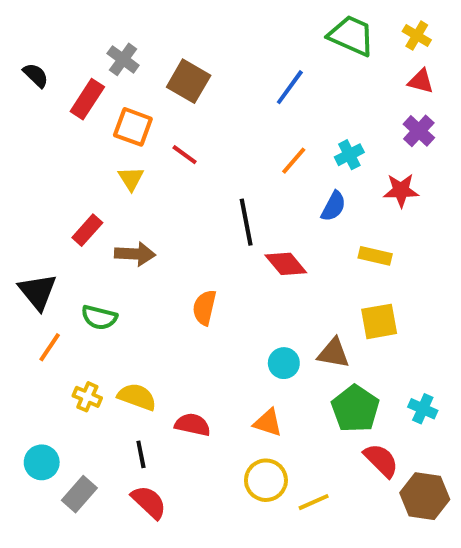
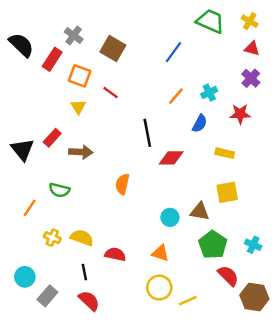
black semicircle: (36, 75) -> (21, 45), size x1.6
red diamond: (286, 264) -> (171, 158), turned -50
black triangle: (38, 292) -> (22, 150), moved

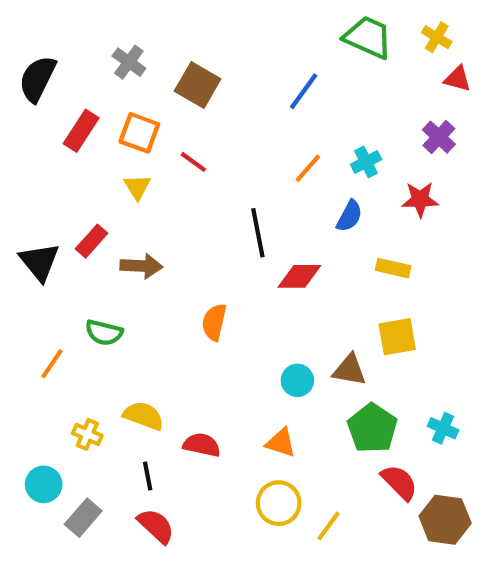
black semicircle: (21, 45) -> (37, 79), turned -108
red triangle: (252, 49) -> (458, 79), moved
red rectangle: (52, 59) -> (81, 131), moved
yellow cross: (52, 238) -> (87, 434), moved
yellow line: (188, 301) -> (329, 526), turned -30

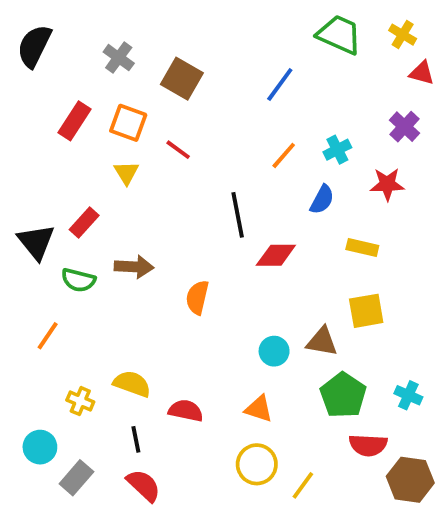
black semicircle: (37, 79) -> (34, 46), moved
brown arrow: (141, 266) -> (134, 267), moved
green semicircle: (104, 333) -> (78, 280), moved
red semicircle: (399, 482) -> (368, 445), turned 138

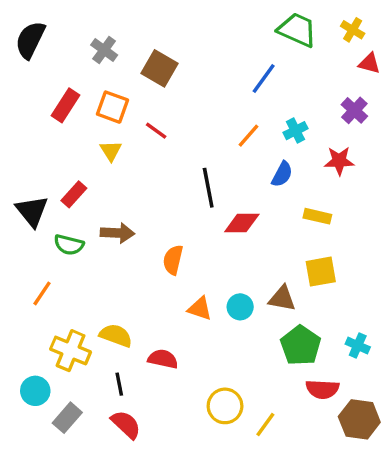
blue line: (280, 84) -> (264, 79), moved
yellow cross: (80, 401) -> (71, 351), size x1.6
orange triangle: (259, 409) -> (200, 309), moved

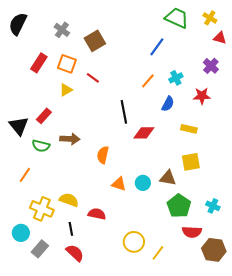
brown square: (160, 68) -> (95, 41), turned 30
yellow triangle: (111, 151) -> (66, 90), turned 32

